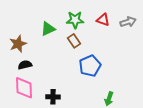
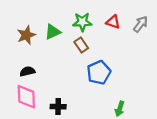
gray arrow: (128, 22) -> (141, 24), turned -35
brown star: (18, 44) -> (26, 35), moved

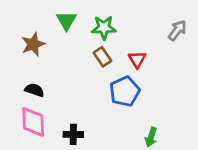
red triangle: (113, 22) -> (137, 59), moved, turned 40
green triangle: (53, 32) -> (66, 21), moved, turned -35
black semicircle: (27, 71) -> (34, 90), turned 32

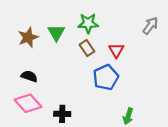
green triangle: (66, 21) -> (56, 33), moved
pink diamond: (33, 122) -> (28, 103), turned -40

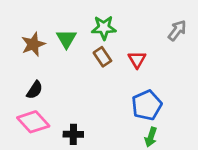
black semicircle: (29, 76) -> (35, 90), turned 105
blue pentagon: (106, 77) -> (147, 105), moved

